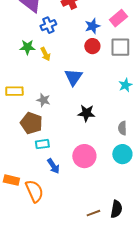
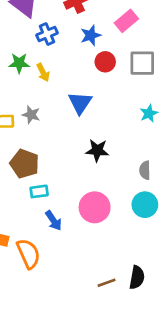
pink rectangle: (118, 18) -> (126, 21), moved
blue star: (92, 26) -> (91, 35), moved
gray star: (43, 100) -> (31, 115), moved

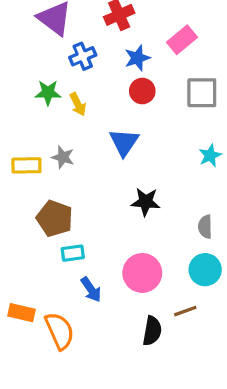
red circle: (105, 62) -> (142, 91), moved
black semicircle: (137, 277) -> (152, 331), moved
brown line: (107, 283) -> (185, 311), moved

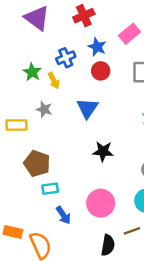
blue cross: (83, 56) -> (66, 58), moved
blue star: (137, 58) -> (97, 47), turned -30
green star: (48, 93) -> (32, 72), turned 30
gray star: (63, 157) -> (44, 109), moved

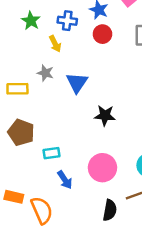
blue cross: (66, 58) -> (67, 21), turned 30
green star: (32, 72) -> (31, 21), moved
blue triangle: (87, 108) -> (77, 83), moved
brown pentagon: (37, 163) -> (21, 132), moved

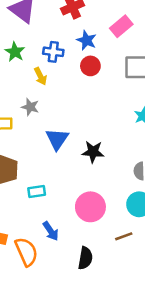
blue triangle: (77, 83) -> (57, 139), moved
blue arrow: (65, 180) -> (51, 231), moved
black semicircle: (110, 210) -> (85, 258), moved

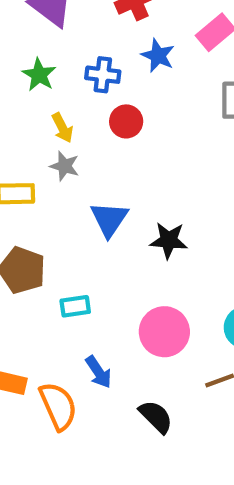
red circle: (90, 66) -> (126, 121), moved
yellow arrow: (40, 76) -> (62, 128), moved
black semicircle: (85, 258) -> (156, 417), turned -55

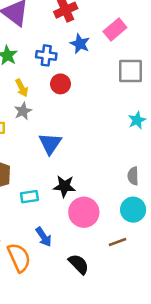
gray star: (65, 166) -> (23, 111), turned 30
black star: (169, 240) -> (64, 186), moved

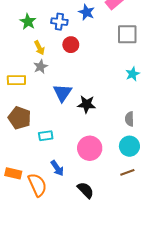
black star: (64, 186) -> (87, 104), moved
brown line: (118, 242) -> (127, 172), moved

